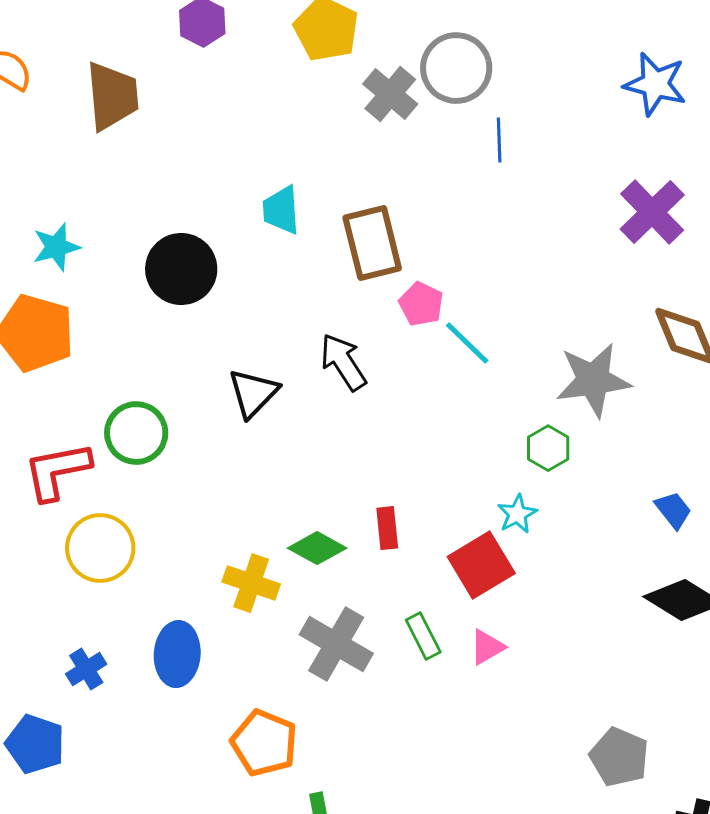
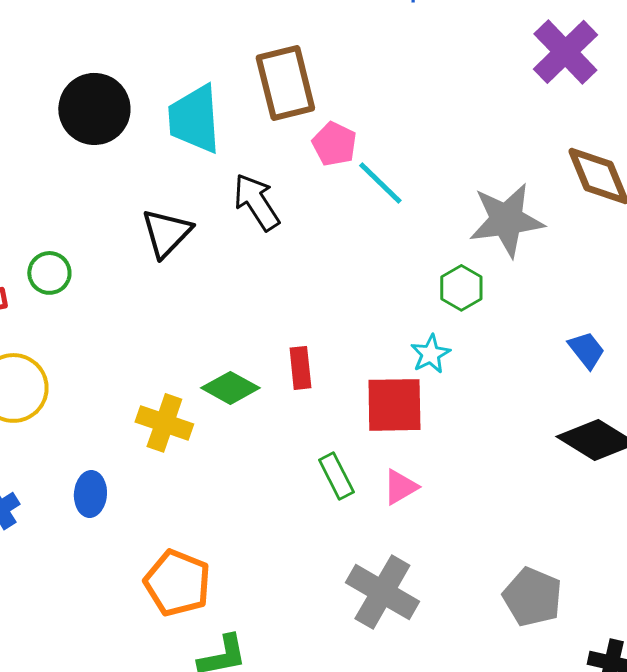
cyan trapezoid: (281, 210) -> (194, 119), moved, size x1.4
green circle: (136, 433) -> (49, 273), size x0.7
red square: (481, 565) -> (394, 405), turned 30
gray cross: (336, 644) -> (382, 592), moved
blue ellipse: (177, 654) -> (90, 494), size x0.7

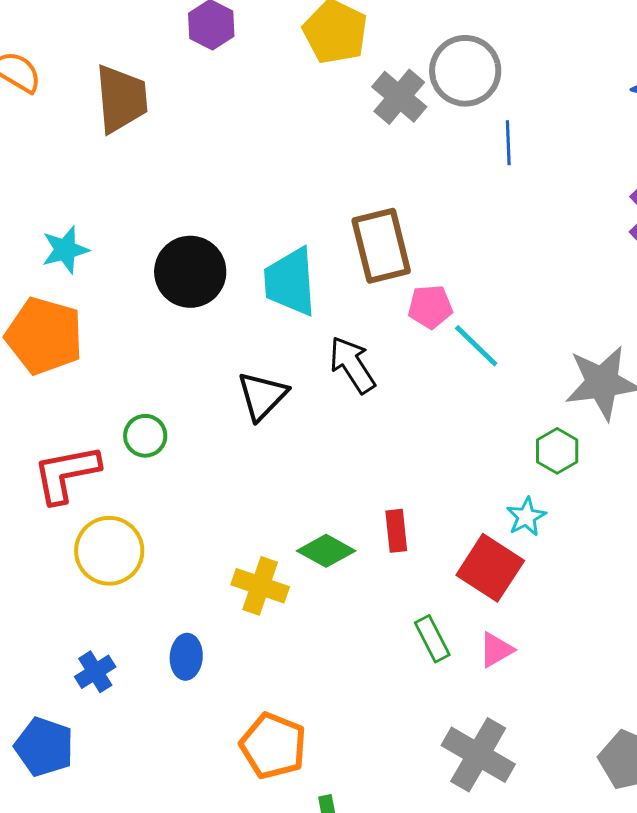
pink pentagon: (334, 144) -> (430, 307), turned -30
red square: (394, 405) -> (490, 568), turned 34

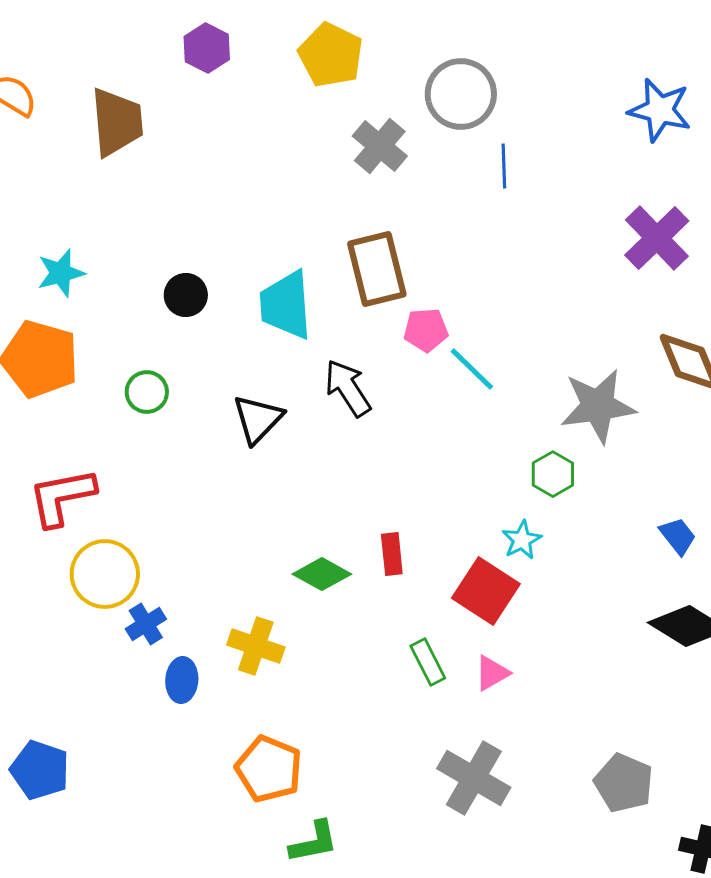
gray cross: (399, 97) -> (380, 146), moved
black circle: (190, 272) -> (186, 295), size x0.6
green circle: (145, 436) -> (147, 392), moved
yellow cross: (260, 586) -> (256, 646), moved
blue cross: (95, 672) -> (146, 624), moved

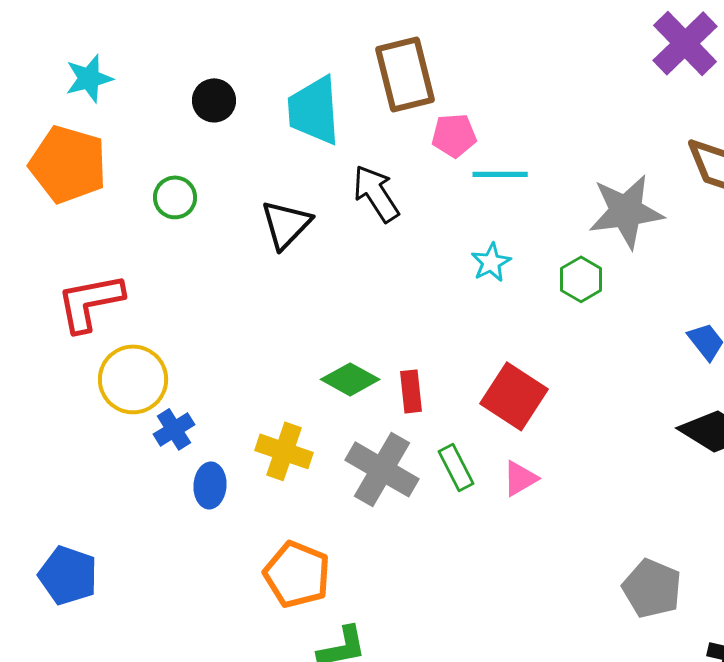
cyan line: (472, 369) -> (500, 174), turned -44
cyan star: (522, 540) -> (491, 262), moved
red rectangle: (392, 554) -> (411, 391), moved
gray cross: (474, 778) -> (382, 469), moved

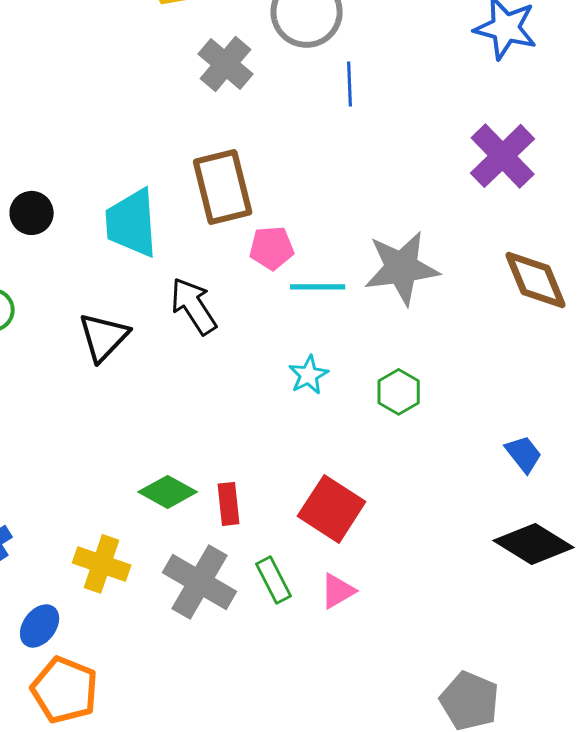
gray star: (626, 211) -> (402, 268), moved
blue ellipse: (210, 485) -> (40, 626), moved, turned 33
orange pentagon: (297, 574) -> (65, 690), moved

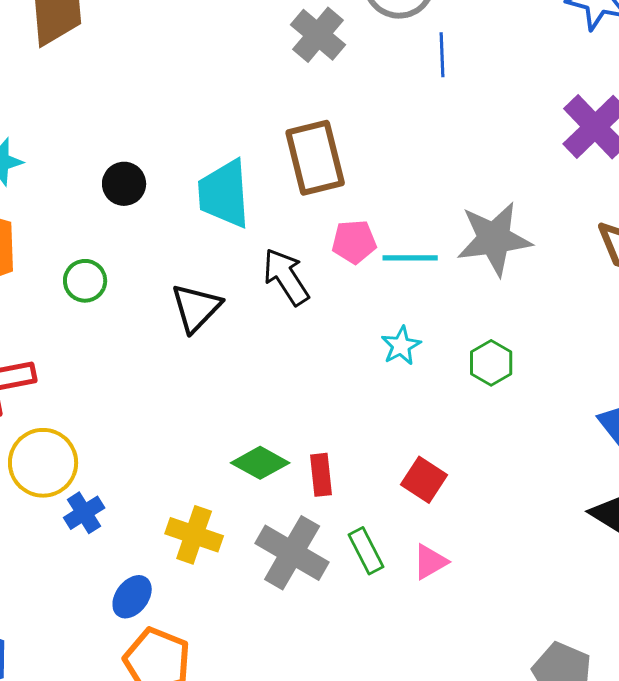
pink pentagon: (272, 248) -> (354, 242), moved
red square: (332, 509) -> (424, 480), size x0.7

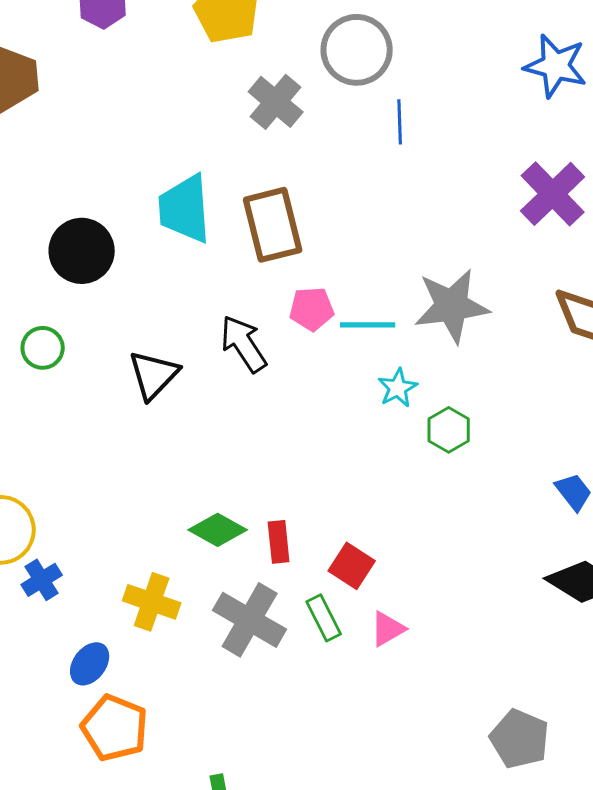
black circle: (124, 184) -> (82, 251), size x1.5
cyan trapezoid: (224, 194) -> (185, 209), moved
cyan star: (401, 346) -> (398, 388), moved
red square: (424, 480) -> (352, 566), moved

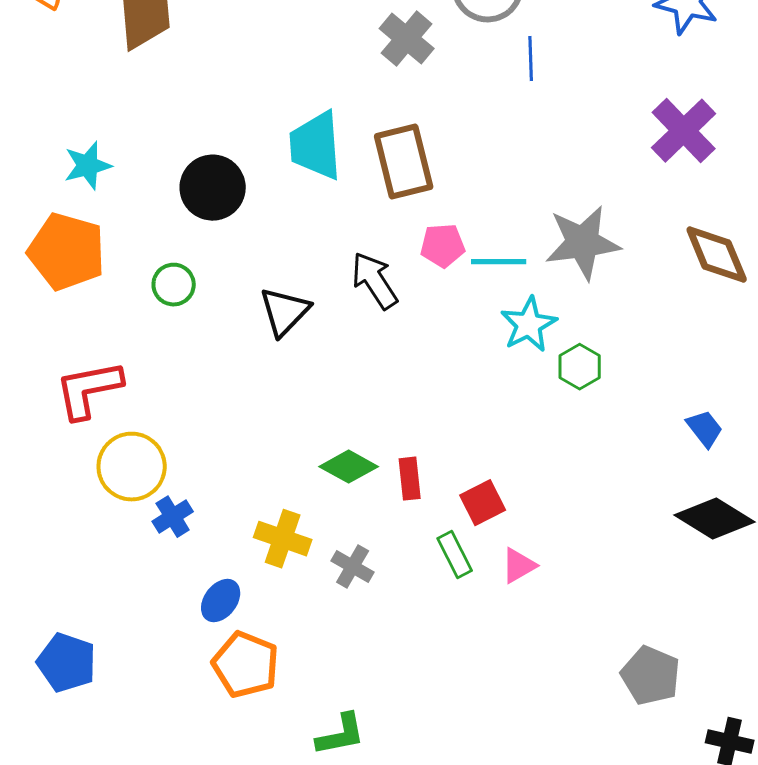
cyan star: (398, 388) -> (529, 325), size x1.4
red square: (352, 566) -> (483, 503), turned 30
gray cross: (250, 620) -> (353, 567), moved, size x0.6

